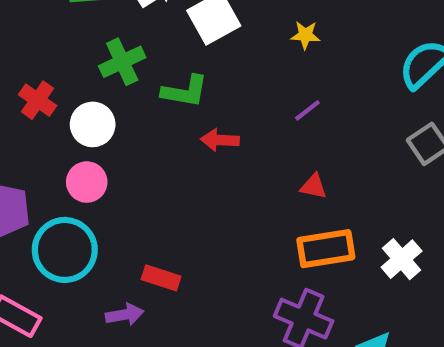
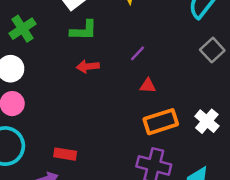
green L-shape: (185, 91) -> (84, 30), moved
purple line: (307, 110) -> (137, 53), moved

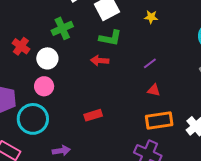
red arrow: (88, 66) -> (100, 61), moved
red rectangle: (65, 154) -> (93, 115), moved, turned -36

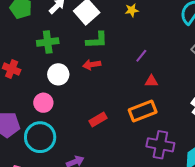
green cross: (62, 28) -> (48, 42), turned 30
white circle: (47, 58) -> (58, 74), moved
orange rectangle: (159, 120) -> (143, 111), moved

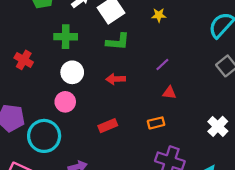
red arrow: (92, 65) -> (116, 79), moved
pink circle: (43, 103) -> (65, 102), moved
orange rectangle: (143, 111) -> (156, 123), size x0.6

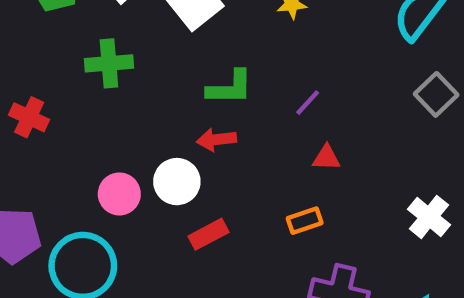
green L-shape: (118, 42) -> (230, 88), moved
white circle: (72, 72) -> (177, 182), moved

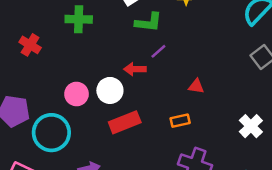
green L-shape: (230, 88) -> (148, 22), moved
purple line: (308, 103) -> (158, 51), moved
red rectangle: (208, 234) -> (125, 122), size x1.4

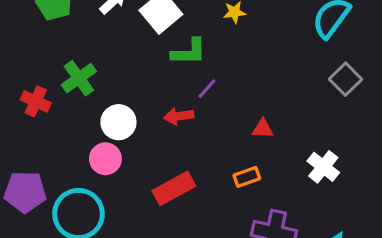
green cross: (79, 19) -> (79, 78), moved, turned -30
white circle: (110, 90) -> (118, 122), moved
white cross: (251, 126) -> (323, 167), moved

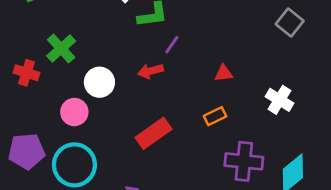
pink circle: (105, 159) -> (74, 112), moved

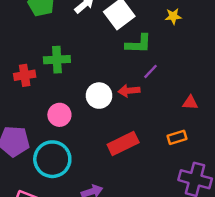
green cross: (61, 48) -> (57, 60), turned 30
red cross: (26, 73) -> (25, 75), turned -36
white circle: (99, 82) -> (99, 96), moved

